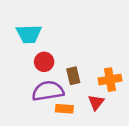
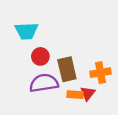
brown rectangle: (73, 76) -> (67, 69), size x1.5
orange rectangle: (64, 109) -> (75, 95), moved

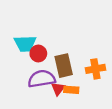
cyan trapezoid: (27, 31) -> (25, 44), moved
red triangle: (88, 93) -> (58, 89), moved

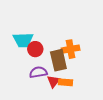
orange cross: (95, 69) -> (71, 49), moved
purple semicircle: (42, 79) -> (38, 72), size x0.7

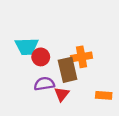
orange rectangle: (66, 82) -> (104, 95), moved

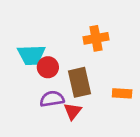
orange cross: (82, 57) -> (96, 38), moved
orange rectangle: (104, 95) -> (122, 93), moved

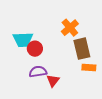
orange cross: (96, 38) -> (70, 28), turned -30
brown rectangle: (79, 82) -> (82, 49), moved

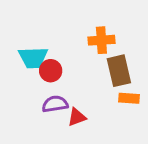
orange cross: (70, 28) -> (101, 40), turned 36
red triangle: (53, 81) -> (77, 117), turned 32

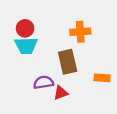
red circle: (51, 71) -> (25, 28), moved
brown rectangle: (119, 71) -> (68, 62), moved

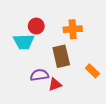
red circle: (25, 28) -> (36, 26), moved
orange rectangle: (102, 78) -> (92, 71), turned 40

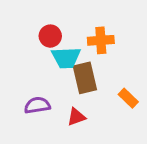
cyan trapezoid: (24, 42) -> (66, 58), moved
purple semicircle: (39, 75) -> (37, 105), moved

